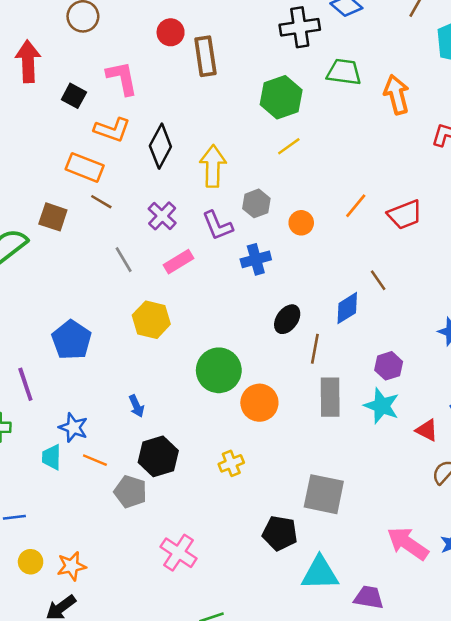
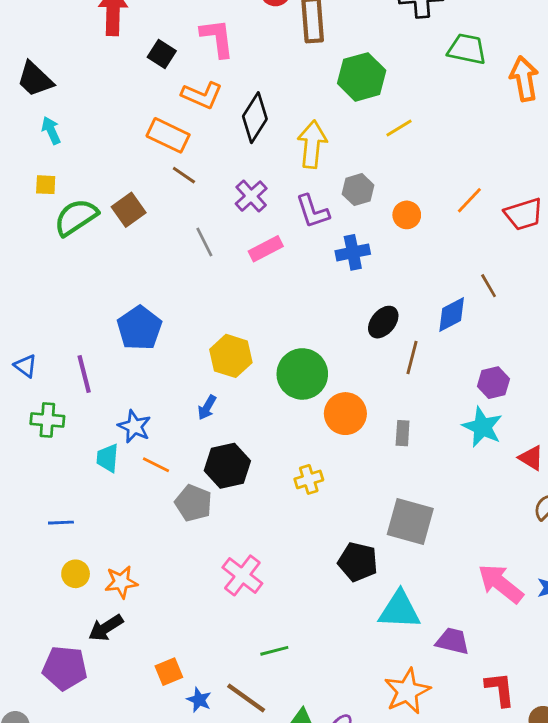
green hexagon: (281, 97) -> (362, 77), moved
brown square: (53, 217) -> (129, 210), moved, turned 32
yellow hexagon: (151, 320) -> (231, 356), moved
gray rectangle: (330, 397) -> (403, 433), moved, size x0.6
blue arrow: (136, 406) -> (207, 407), turned 50

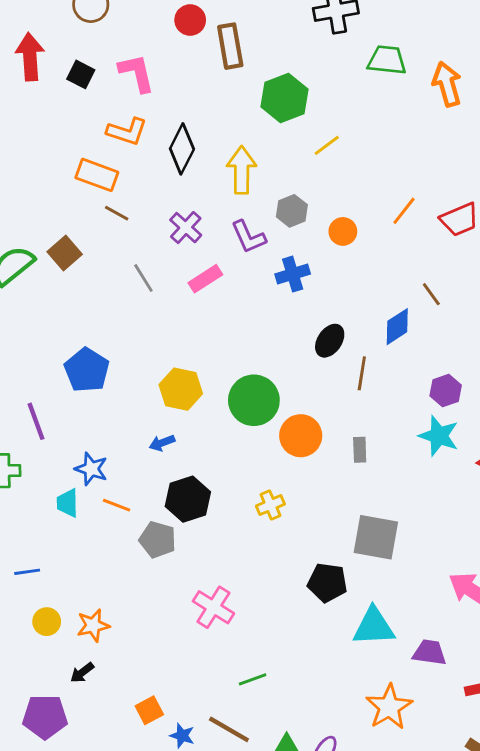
black square: (162, 54) -> (81, 74), moved
blue arrow: (207, 407) -> (162, 443), turned 45
black arrow: (106, 628) -> (82, 673), size x0.7

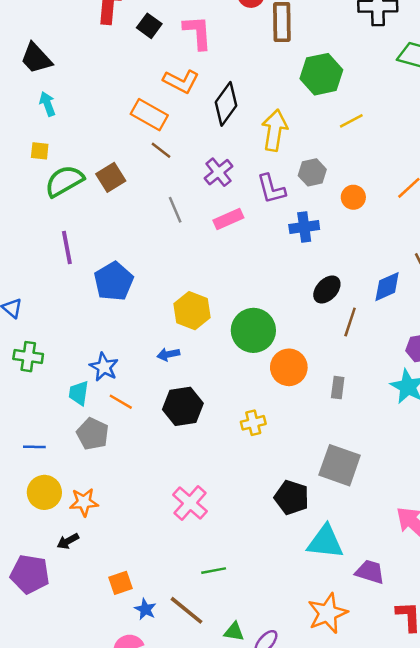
purple line: (36, 421) -> (67, 247), moved
gray pentagon: (158, 540) -> (93, 434), moved
yellow circle: (47, 622) -> (44, 492), size x1.4

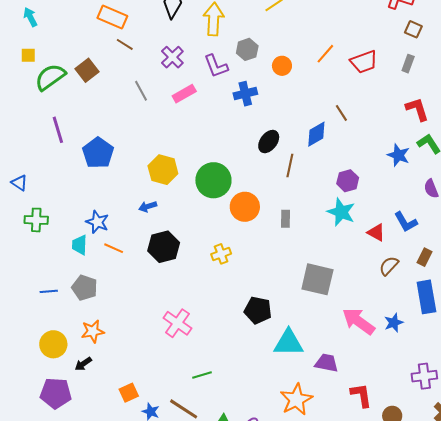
gray pentagon: (93, 434) -> (85, 288), moved
gray square: (340, 465) -> (317, 279), moved
yellow circle: (44, 492) -> (53, 344), moved

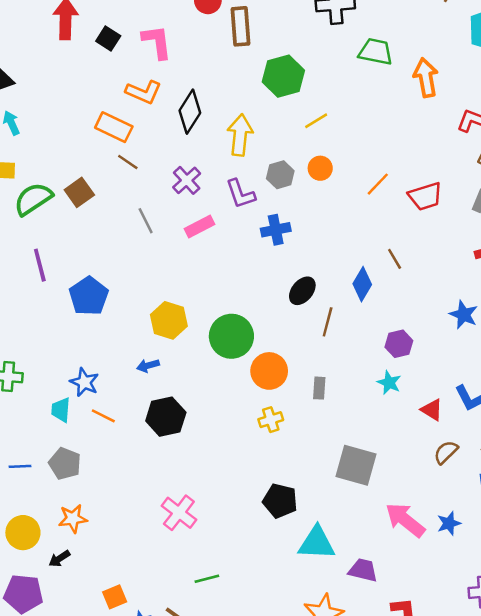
orange circle: (282, 66) -> (320, 168), moved
blue diamond: (316, 134) -> (362, 284), turned -32
cyan star: (341, 212) -> (389, 383), size x0.7
yellow cross: (221, 254) -> (271, 420), moved

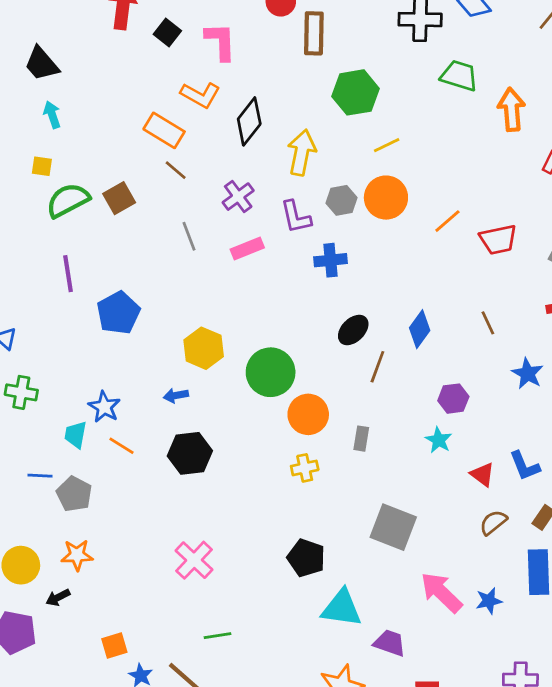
orange circle: (320, 168) -> (386, 198), size x1.6
brown line: (395, 259) -> (488, 323), moved
blue line: (20, 466) -> (40, 476), moved

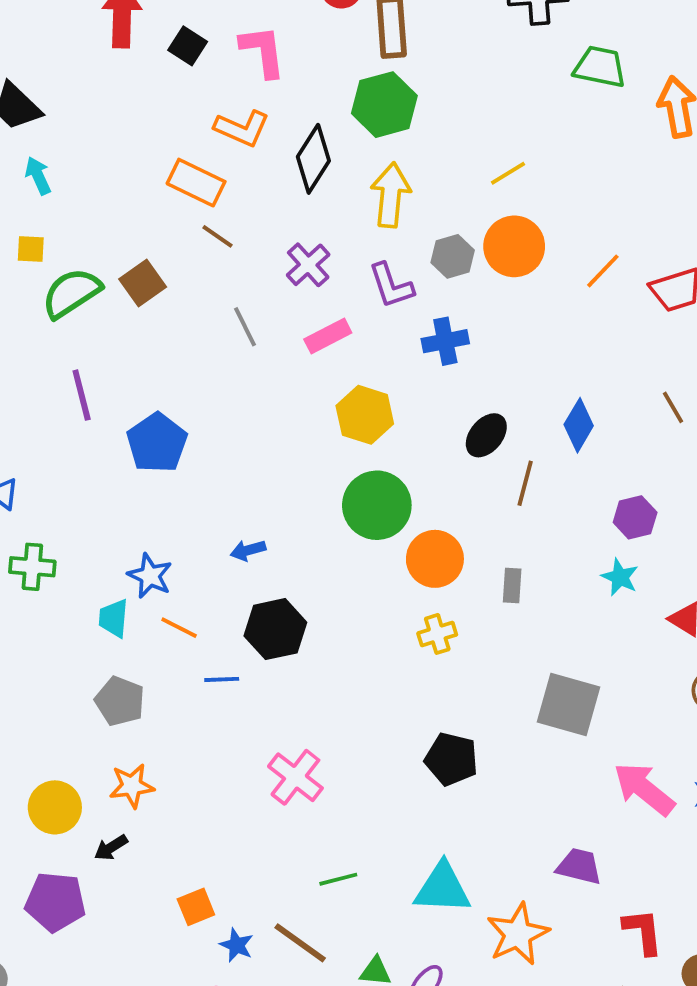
green hexagon: (355, 92) -> (384, 105), moved
yellow hexagon: (204, 348) -> (365, 415), moved
blue line: (40, 476) -> (222, 679), moved
cyan triangle: (342, 608) -> (442, 888), moved

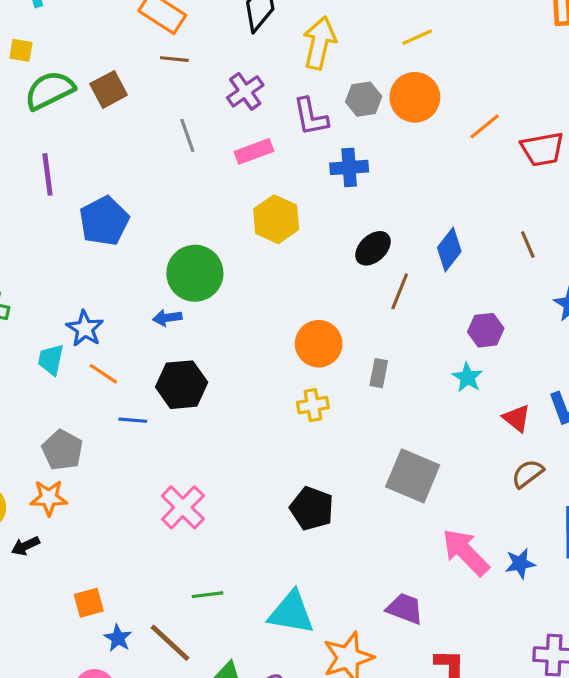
brown line: (217, 236) -> (174, 59), turned -36
green circle: (377, 505) -> (195, 273), moved
gray pentagon: (120, 701) -> (62, 450), moved

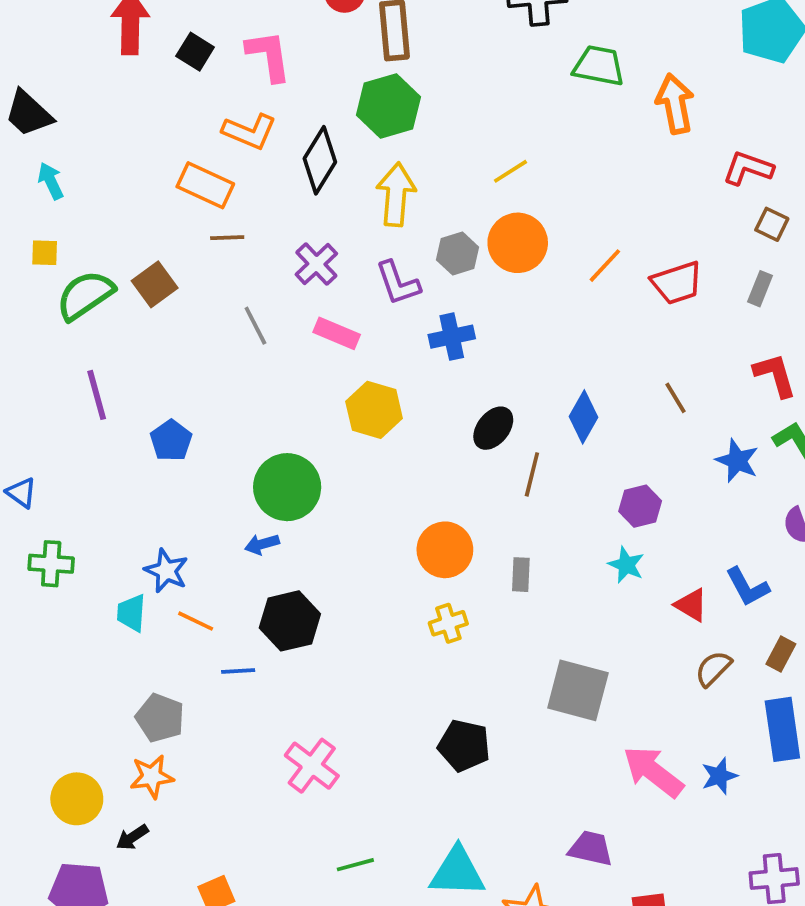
pink rectangle: (254, 151) -> (337, 333), turned 51
blue pentagon: (104, 221) -> (171, 441), size x0.7

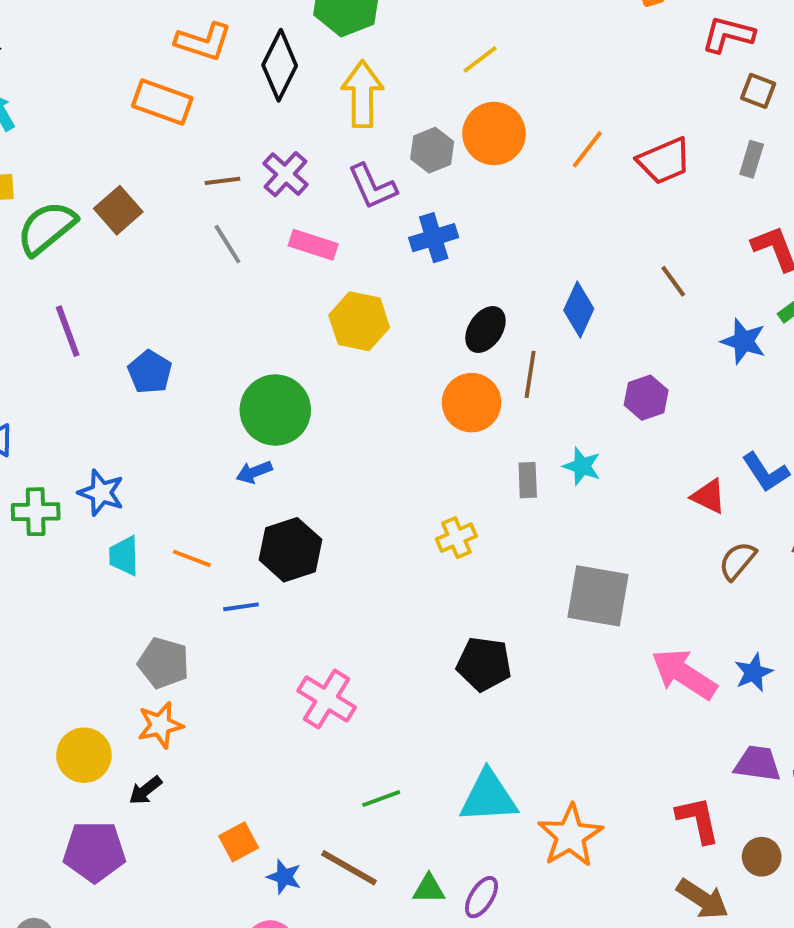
brown line: (227, 238) -> (223, 181), moved
orange circle: (445, 550) -> (472, 403), moved
cyan star: (626, 565) -> (582, 466), moved
blue star: (166, 571) -> (101, 493), moved
purple trapezoid: (591, 848) -> (758, 764), moved

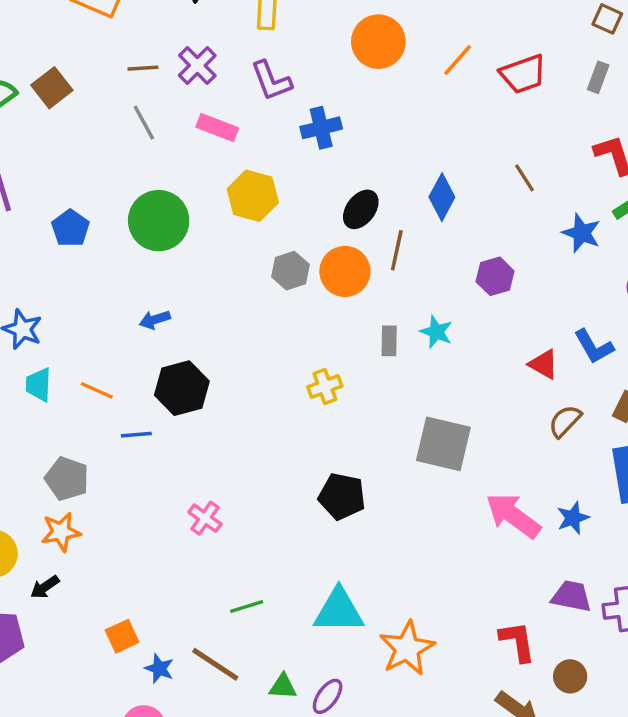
gray hexagon: (432, 150) -> (290, 271), moved
green circle: (275, 410) -> (159, 221), moved
pink cross: (327, 699) -> (205, 518), size x0.7

